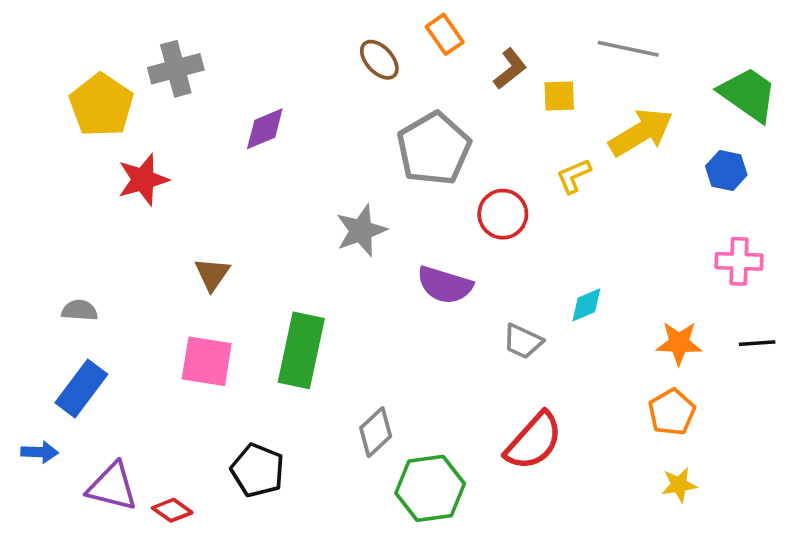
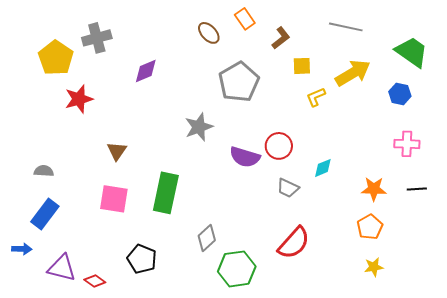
yellow square: (559, 96) -> (302, 66), moved
red circle: (503, 214) -> (279, 146), moved

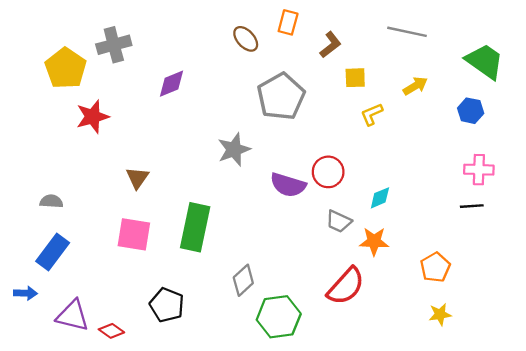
orange rectangle: (245, 19) -> (288, 22), turned 50
yellow arrow: (353, 73) -> (415, 86), size x0.6
orange star: (374, 189) -> (374, 241), moved
black line: (417, 189) -> (472, 206), moved

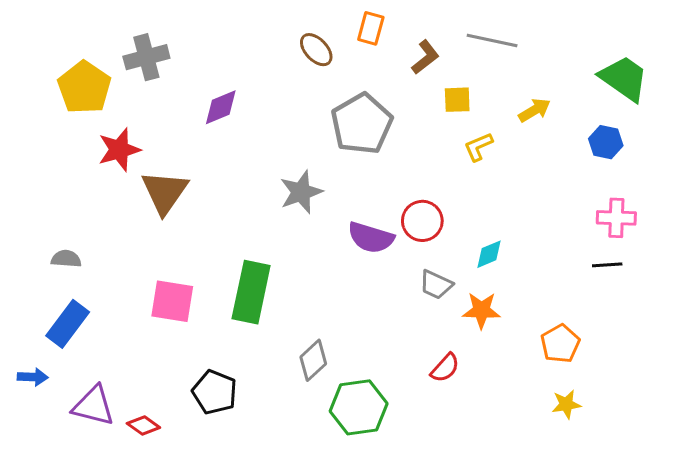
gray line: (407, 32) -> (492, 41), moved
brown triangle: (137, 178) -> (165, 192), moved, size x1.6
red semicircle: (346, 286) -> (445, 368), size x0.6

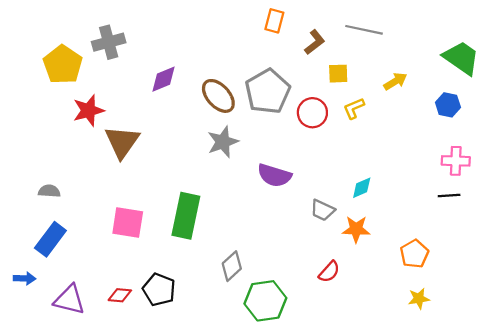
brown ellipse: (316, 50) -> (218, 96), moved, size x1.4
red circle: (422, 221) -> (312, 113), moved
red diamond: (143, 426) -> (120, 295), moved, turned -30

